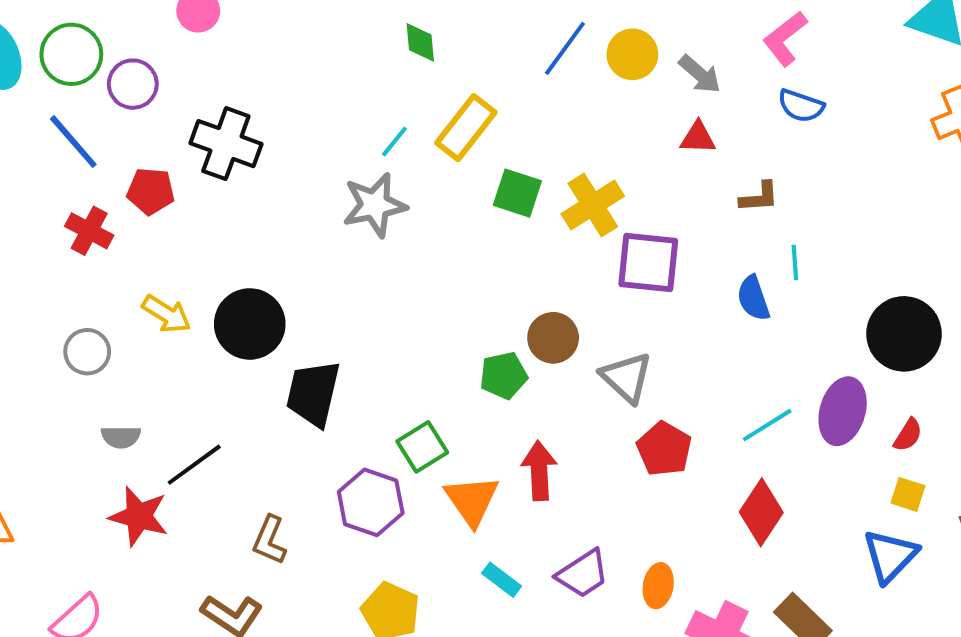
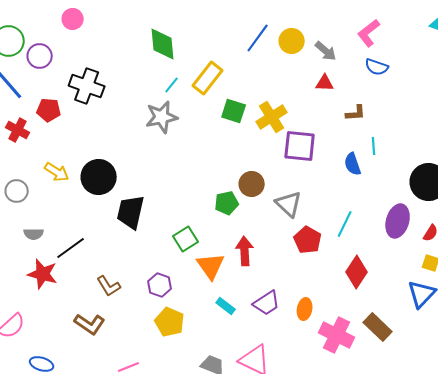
green diamond: (420, 42) -> (163, 44), moved, size x1.6
cyan line: (767, 425) -> (345, 224), moved, turned -32
purple hexagon: (371, 502) -> (160, 285), moved, size x0.7
brown L-shape: (270, 540) -> (109, 286), turned -55

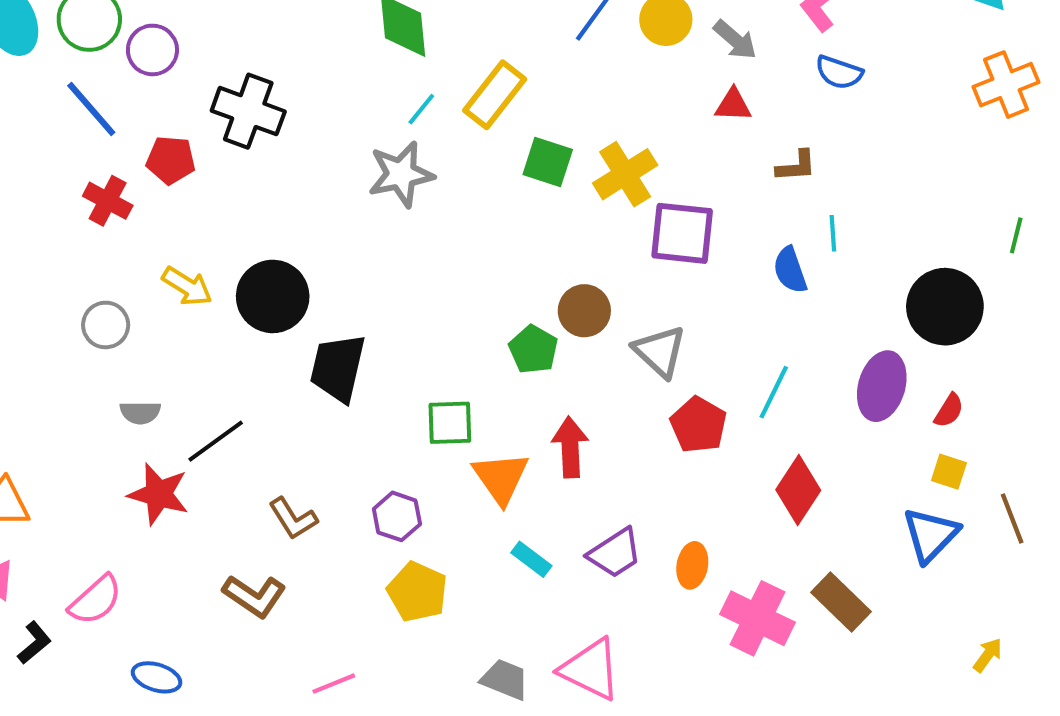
green pentagon: (227, 203) -> (533, 349), turned -30
green square: (186, 239) -> (450, 423), turned 30

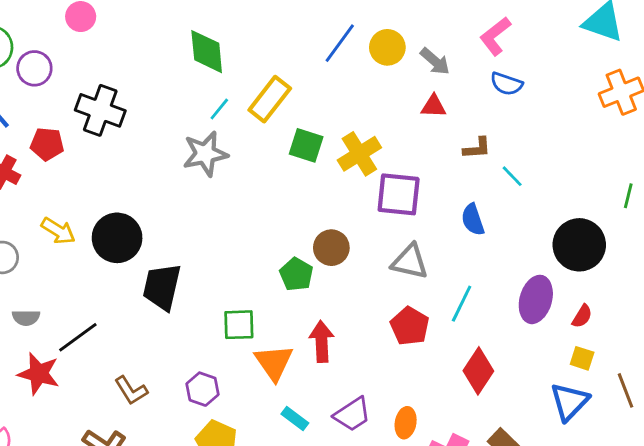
cyan line: (833, 233) -> (512, 176), moved, turned -40
gray triangle: (660, 351) -> (410, 262), moved, turned -30

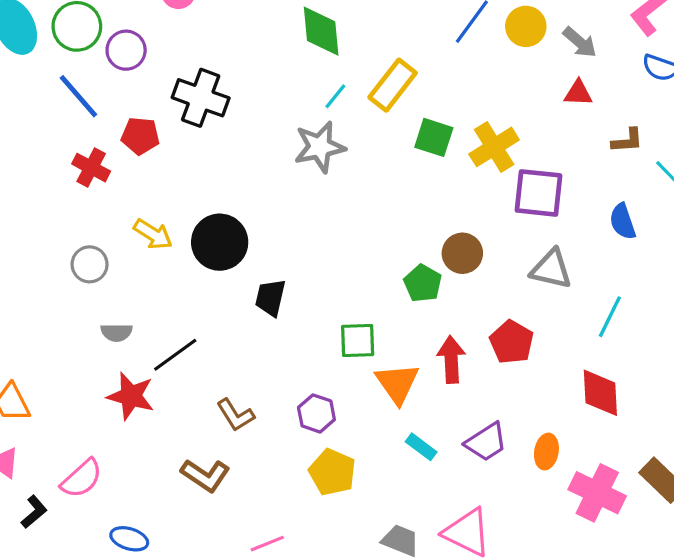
black trapezoid: (162, 287) -> (270, 298), size x0.7
red pentagon: (410, 326) -> (512, 342), moved
red diamond: (478, 371) -> (600, 393), moved, turned -36

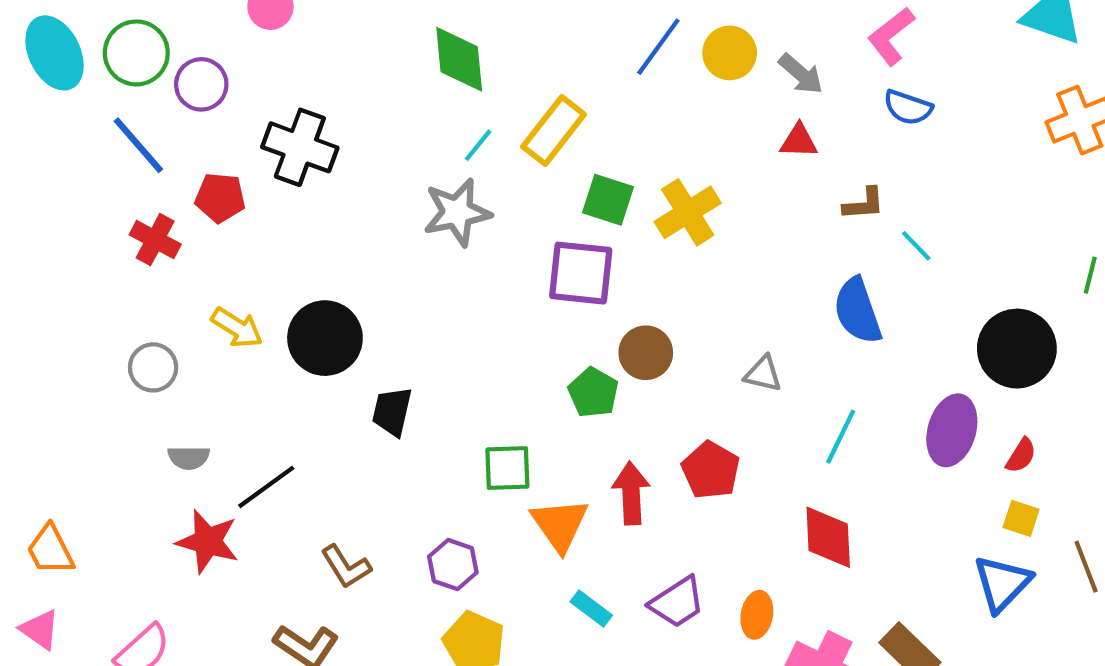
purple square: (539, 193) -> (581, 273), moved
blue semicircle: (623, 222) -> (858, 311), size x1.4
gray triangle: (551, 269) -> (763, 374), size x0.7

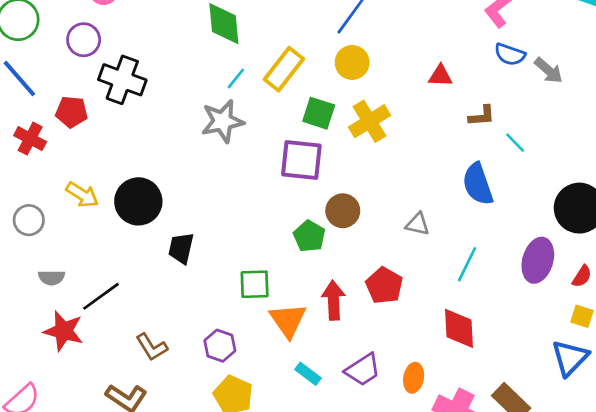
yellow circle: (730, 53) -> (352, 62), moved
gray arrow: (801, 74) -> (549, 70), moved
purple circle: (201, 84) -> (84, 40), moved

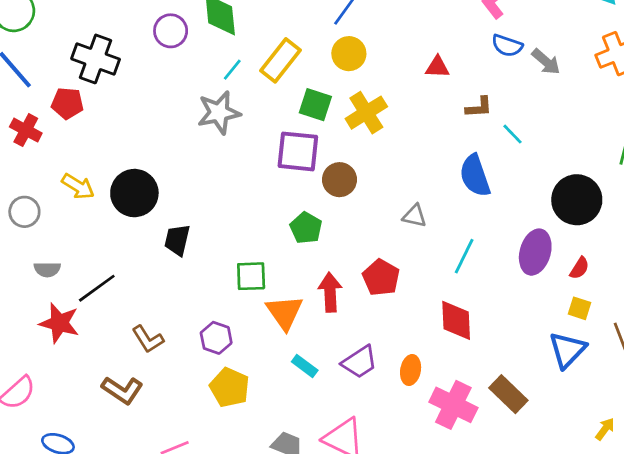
purple circle: (84, 40) -> (171, 31), moved
black cross: (122, 80) -> (96, 59), moved
brown circle: (343, 211) -> (339, 180), moved

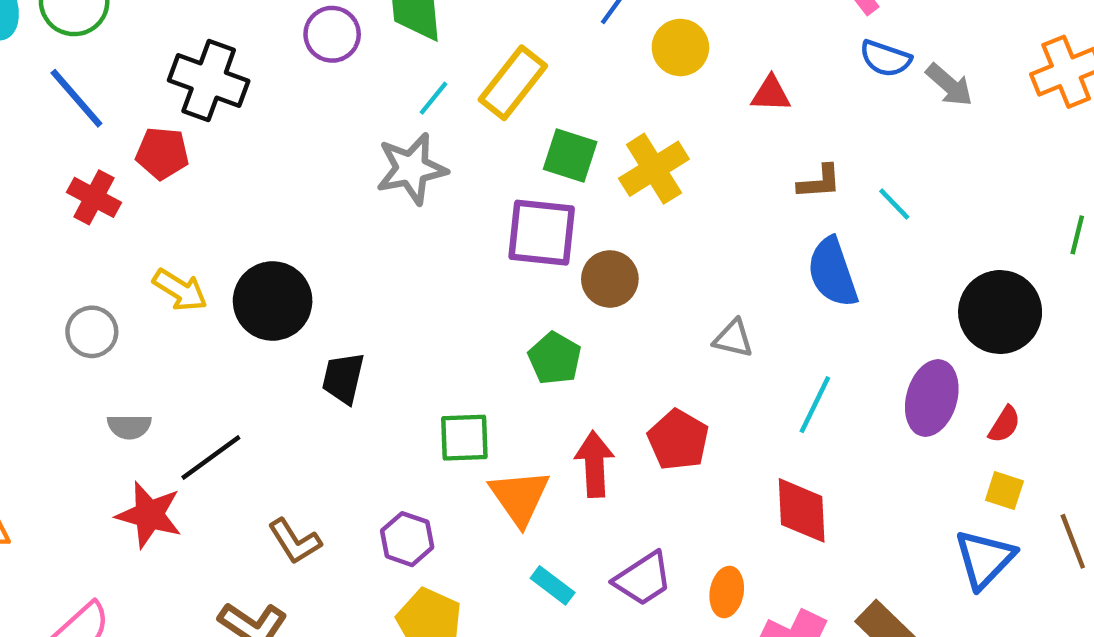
yellow circle: (349, 54) -> (680, 47), moved
brown L-shape: (479, 107) -> (819, 182), moved

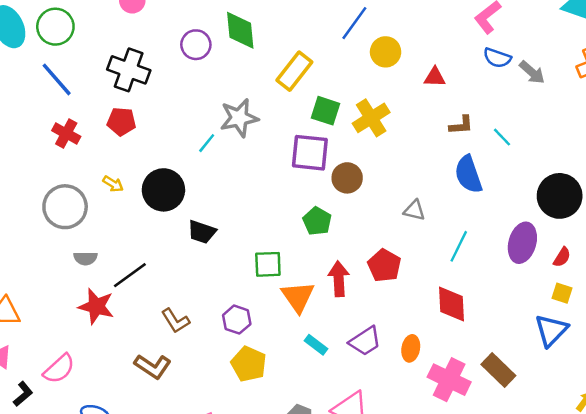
cyan line: (434, 98) -> (207, 143), moved
red pentagon: (162, 153) -> (121, 121), moved
yellow arrow: (180, 290) -> (113, 184), size x0.7
gray circle: (92, 332) -> (65, 207), size x1.6
black trapezoid: (343, 378) -> (202, 232), turned -84

